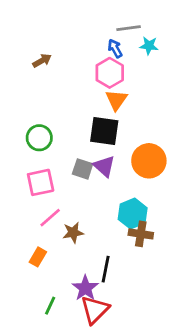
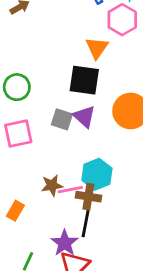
pink hexagon: (110, 73) -> (122, 20), moved
cyan hexagon: (133, 214) -> (97, 174), moved
pink line: (50, 218) -> (70, 190), moved, turned 30
brown cross: (141, 234) -> (88, 197), moved

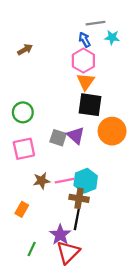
pink hexagon: (122, 20) -> (83, 61), moved
black square: (84, 80) -> (90, 105), moved
brown star: (52, 185) -> (42, 181), moved
pink line: (70, 190) -> (65, 181), moved

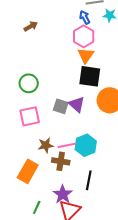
brown cross: (79, 198) -> (61, 161), moved
orange rectangle: (22, 209) -> (28, 171), size x1.6
black line: (77, 219) -> (89, 180), moved

